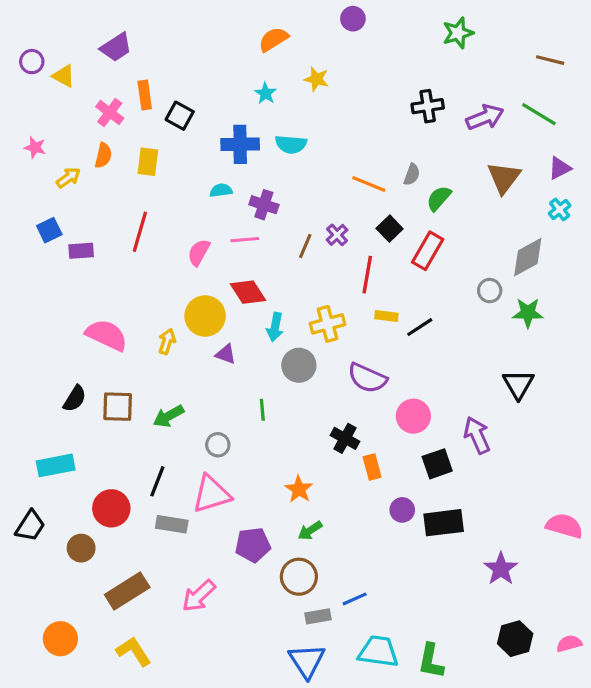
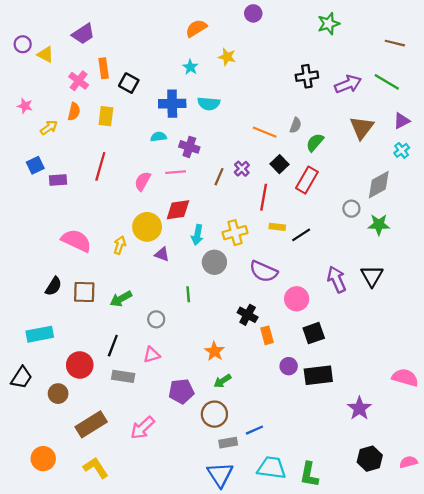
red diamond: (248, 292) -> (178, 210), turned -65
purple arrow: (477, 435) -> (337, 279), moved
pink triangle: (211, 494) -> (152, 355), size x0.6

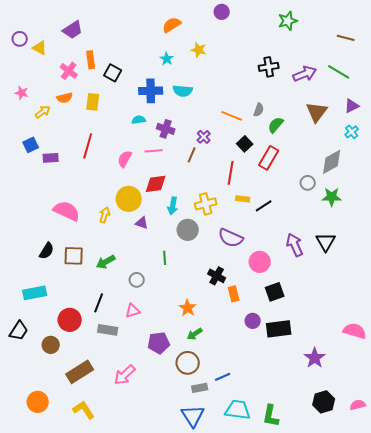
orange semicircle: (74, 112) -> (65, 98), turned 63
purple cross: (242, 169) -> (204, 137), moved

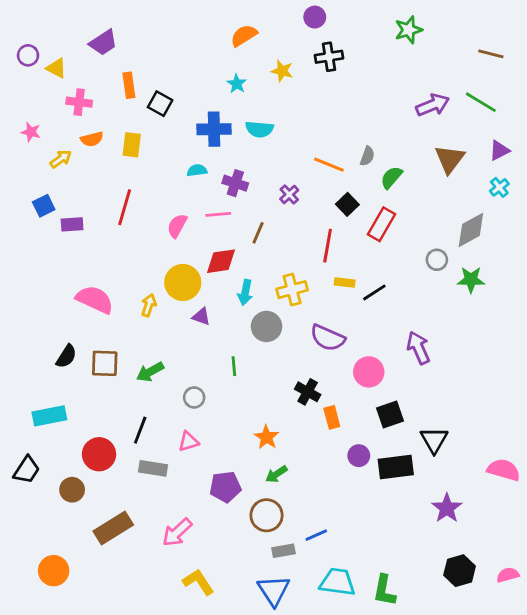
black cross: (269, 67) -> (329, 57), moved
pink cross: (69, 71) -> (79, 102), moved, turned -30
brown line: (192, 155) -> (258, 233), moved
black triangle: (326, 242) -> (434, 440), moved
yellow L-shape: (84, 410) -> (198, 582), moved

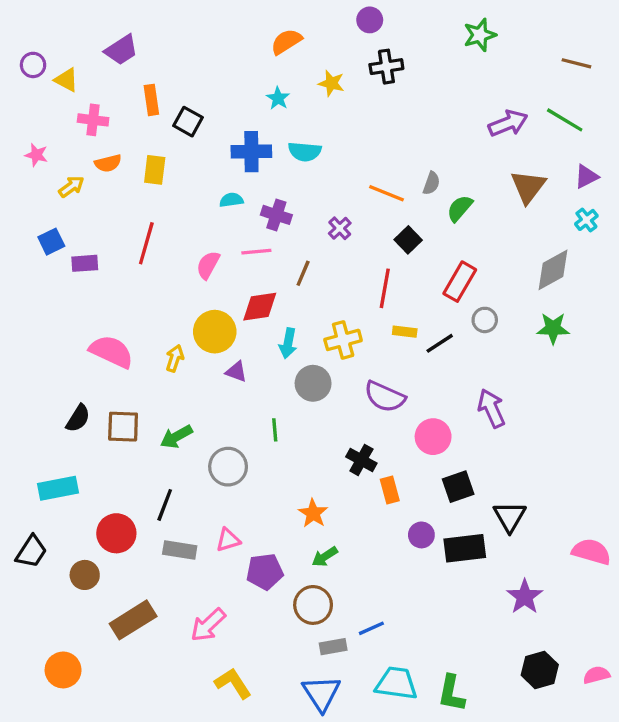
red rectangle: (382, 224) -> (460, 282), moved
gray circle: (437, 260) -> (485, 320), moved
gray circle: (194, 397) -> (228, 467), size x1.5
pink triangle: (188, 441) -> (228, 540), moved

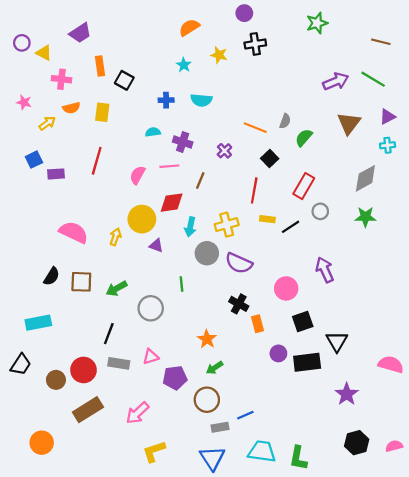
blue cross: (251, 152) -> (166, 100), size x0.6
cyan cross: (586, 220) -> (387, 145), turned 32
purple semicircle: (385, 397) -> (239, 263), moved
red circle: (116, 533) -> (84, 370), moved
yellow L-shape: (233, 683) -> (154, 451), turned -75

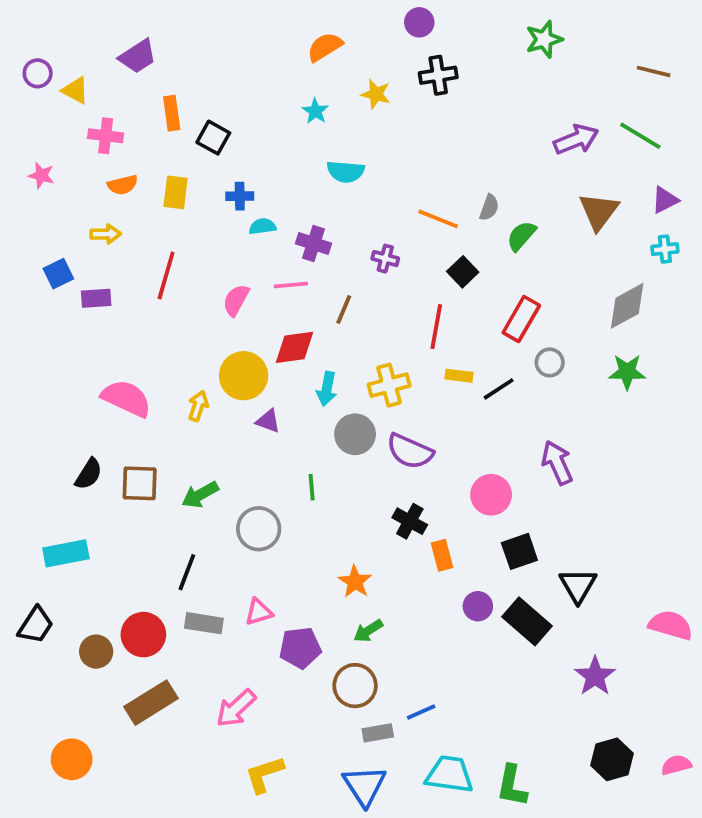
blue cross: (166, 100) -> (240, 196), moved
yellow arrow: (47, 123) -> (106, 234), moved, turned 35
purple cross: (224, 151) -> (385, 259), turned -32
black rectangle: (307, 362) -> (527, 621), turned 48

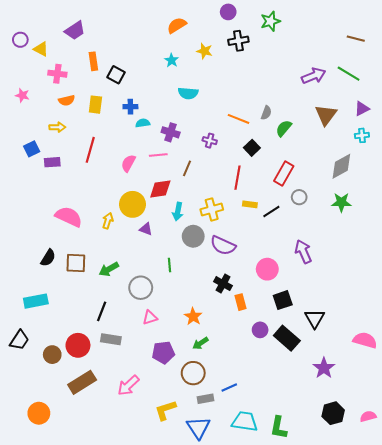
green star: (544, 39) -> (270, 21), moved
pink triangle: (259, 612) -> (150, 318), moved
yellow L-shape: (264, 774) -> (165, 410), moved

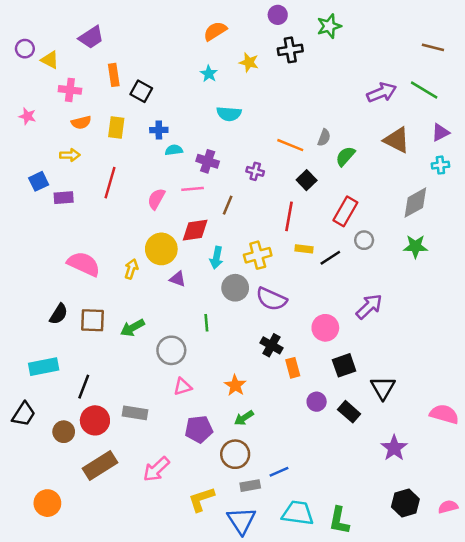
brown triangle: (326, 115) -> (397, 140), turned -40
purple arrow: (303, 252) -> (369, 307), turned 70
black line: (102, 311) -> (84, 387), moved
black rectangle: (287, 338) -> (349, 412), size x0.7

